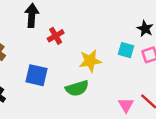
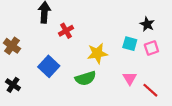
blue square: (37, 75) -> (49, 66), turned 30
pink triangle: (126, 105) -> (130, 78), moved

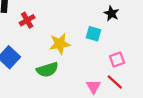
pink square: (151, 48) -> (117, 60), moved
pink triangle: (130, 78) -> (93, 87), moved

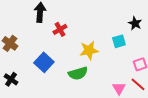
cyan square: (93, 34) -> (119, 41), turned -32

